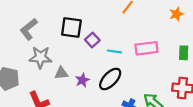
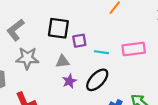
purple square: (92, 40) -> (79, 41), turned 32
gray triangle: (61, 73) -> (63, 62), moved

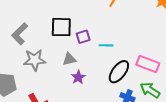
pink rectangle: (134, 49) -> (148, 64), moved, turned 35
black ellipse: (97, 80) -> (119, 72), moved

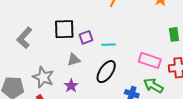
gray star: (35, 60) -> (43, 77), moved, turned 30
black ellipse: (119, 72) -> (106, 72), moved
purple star: (78, 77) -> (71, 86), moved

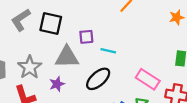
black square: (64, 29) -> (51, 24), moved
gray triangle: (74, 60) -> (67, 57), size x1.6

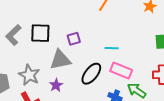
cyan line: (108, 51) -> (112, 48), moved
pink rectangle: (148, 79) -> (121, 71), moved

